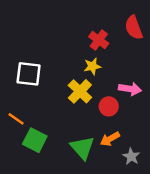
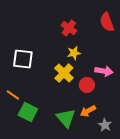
red cross: (99, 40) -> (69, 28), moved

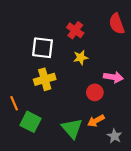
white square: (23, 59) -> (43, 48), moved
yellow cross: (64, 73) -> (45, 79), moved, turned 30
orange line: (13, 95) -> (14, 103), turned 32

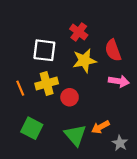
red semicircle: (117, 24) -> (113, 50), moved
yellow star: (81, 58) -> (84, 61), size x1.5
red circle: (95, 92) -> (70, 97), moved
orange line: (14, 103) -> (20, 88), moved

